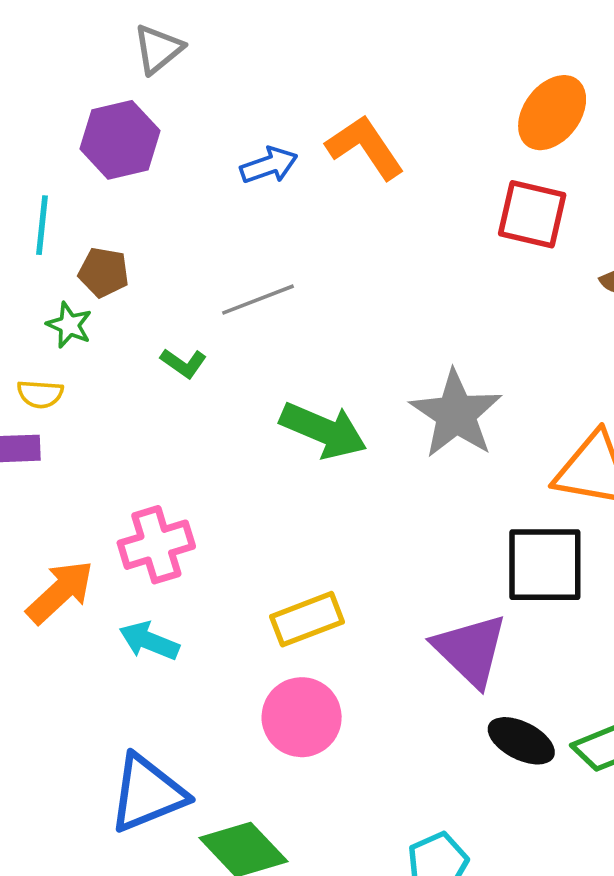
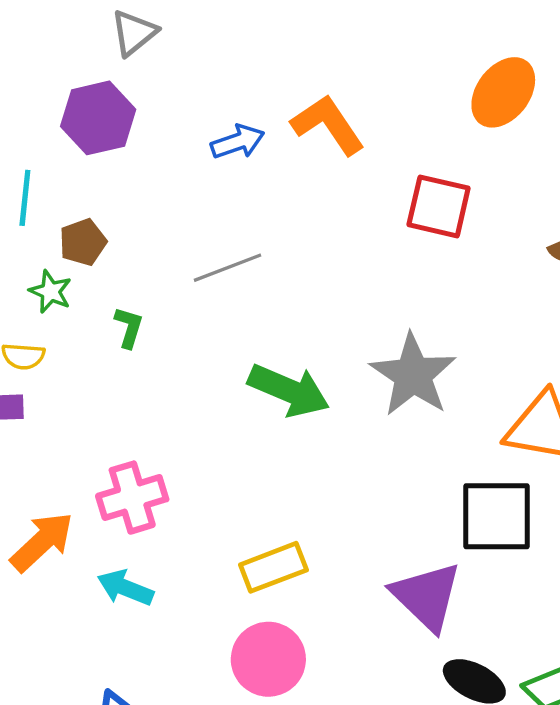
red square: (532, 214) -> (439, 206), moved
brown pentagon: (104, 272) -> (83, 242), turned -30
green L-shape: (184, 363) -> (129, 327), moved, turned -108

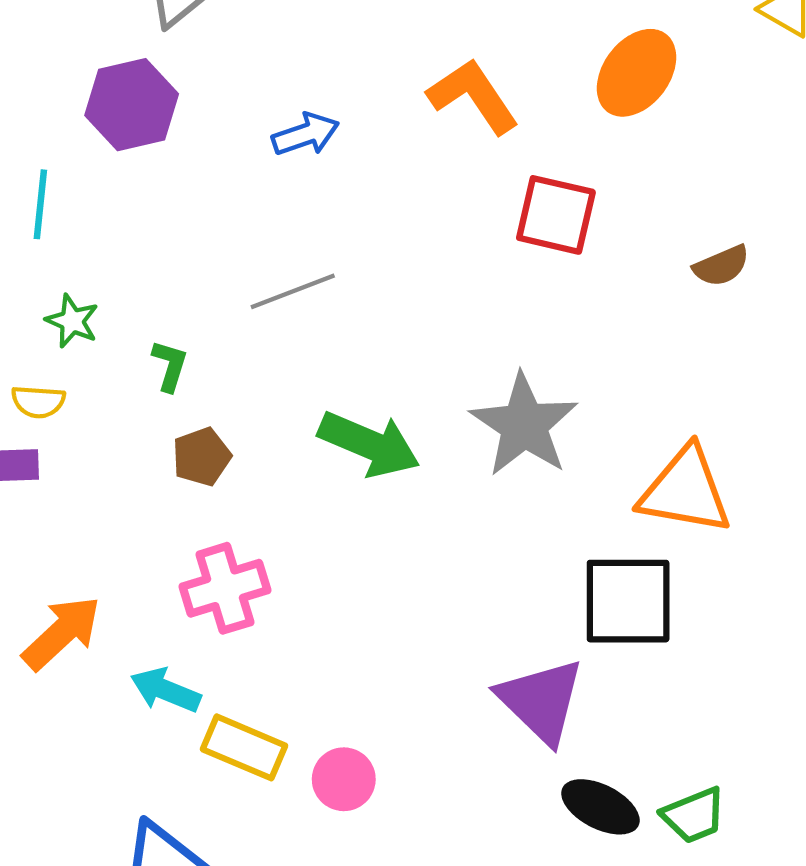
orange L-shape: (328, 125) -> (473, 96), moved
brown pentagon: (83, 242) -> (202, 457), moved
pink cross: (132, 498) -> (225, 588), moved
yellow rectangle: (273, 567) -> (244, 747), moved, turned 44
pink circle: (268, 659) -> (344, 779), size x0.7

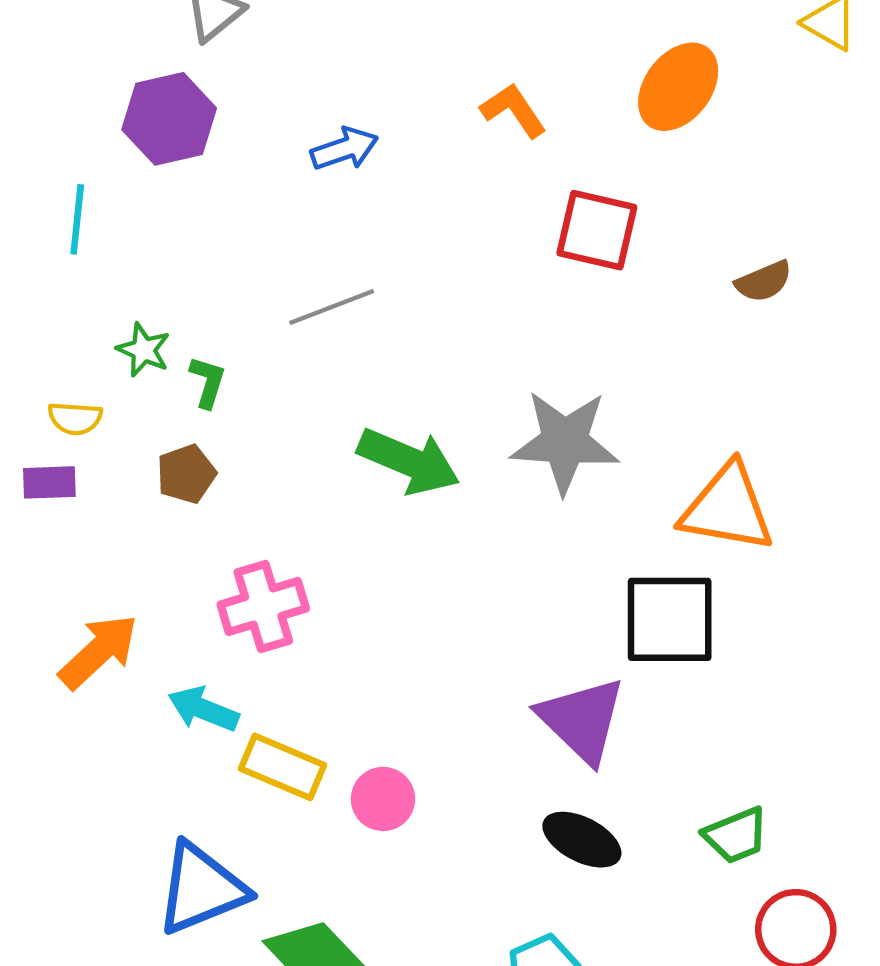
orange L-shape: (473, 96) -> (513, 110), size x0.7
green star: (72, 321) -> (143, 350), moved
gray star: (524, 425) -> (565, 442), turned -30
brown pentagon: (202, 457) -> (186, 474), moved
black ellipse: (600, 807) -> (582, 840), moved

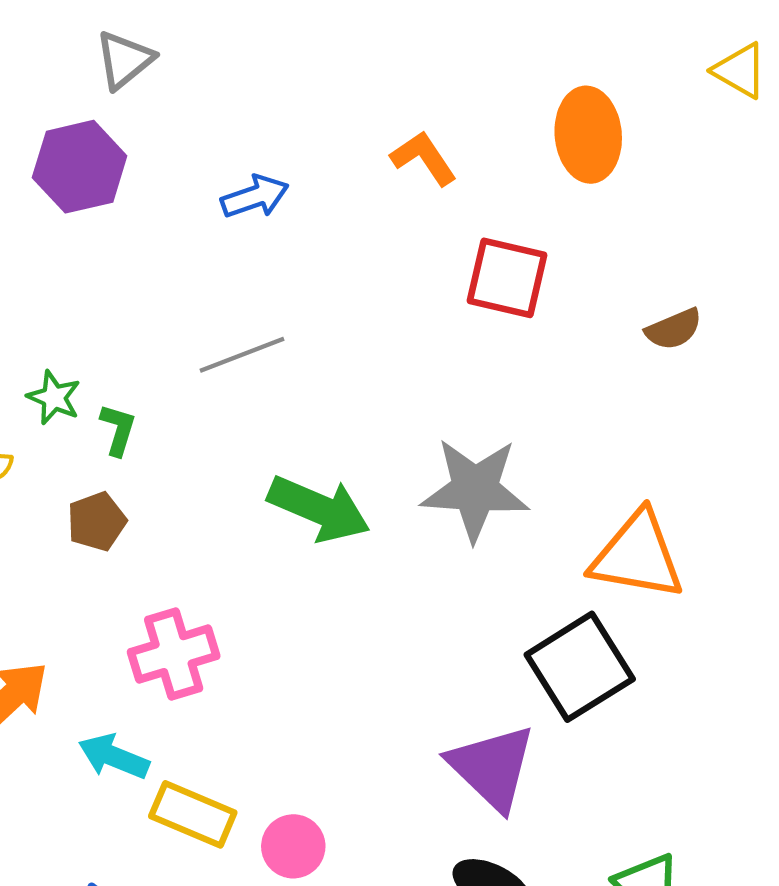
orange ellipse: (678, 87) -> (588, 135), turned -42
black square: (670, 619) -> (580, 667), turned -32

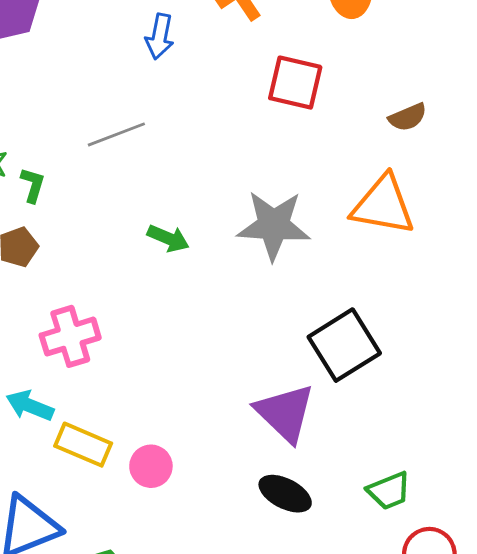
blue arrow: (255, 197) -> (160, 36), moved, turned 120
green arrow: (319, 509) -> (168, 238), size x0.6
orange triangle: (637, 556) -> (383, 205), moved

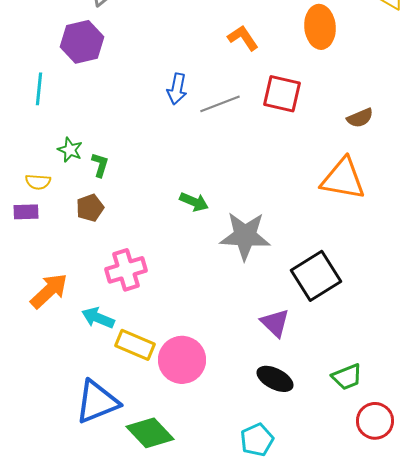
blue arrow: (160, 36) -> (177, 89), moved
gray line: (116, 134) -> (220, 104), moved
gray star: (274, 225) -> (245, 236), moved
purple triangle: (285, 413) -> (275, 323), size x0.7
pink circle: (151, 466) -> (182, 360), size x1.6

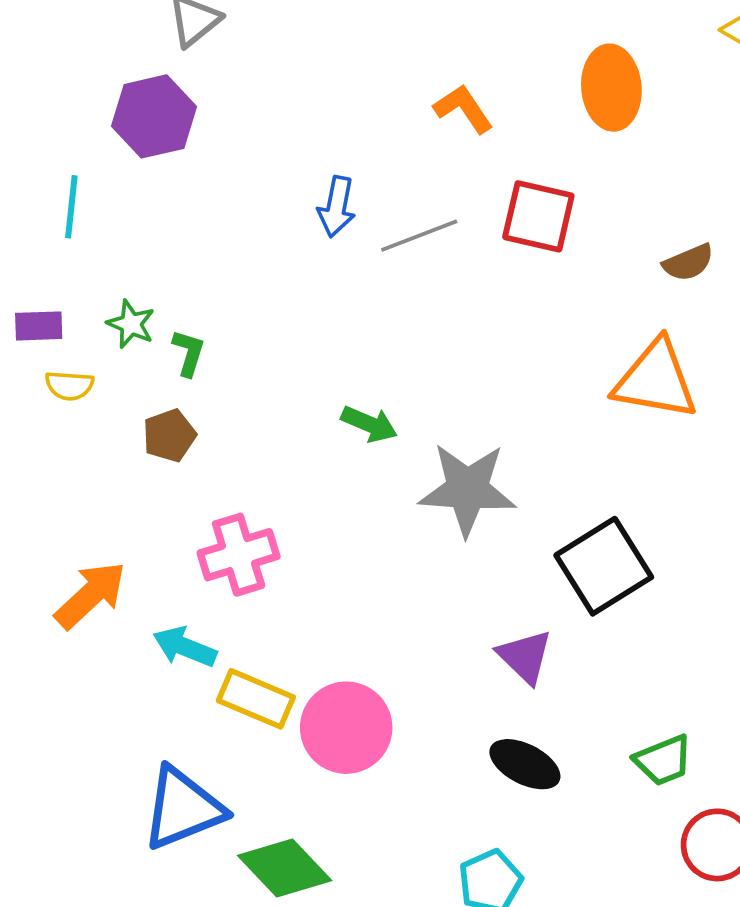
purple rectangle: (26, 212) -> (39, 326), moved

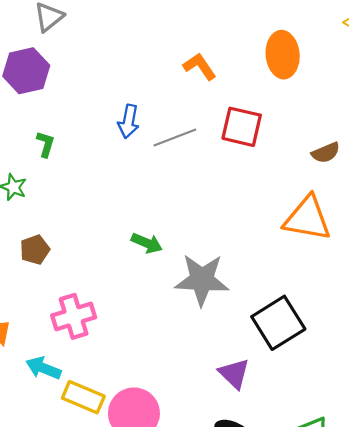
green L-shape: (189, 353) -> (46, 144), moved

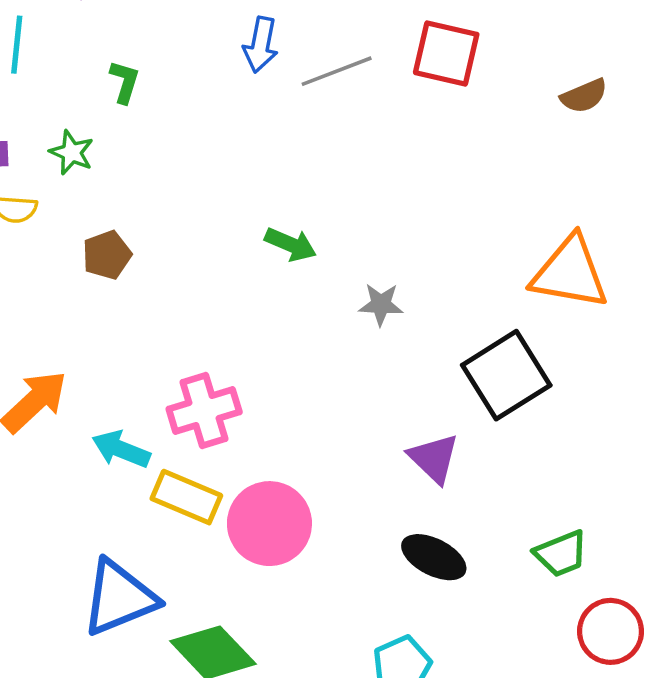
orange triangle: (307, 218) -> (570, 273), moved
gray star: (202, 280) -> (381, 304), size x0.5
pink cross: (74, 316) -> (204, 410), moved

